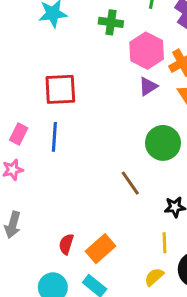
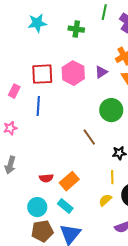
pink hexagon: (147, 51) -> (73, 73), moved
pink rectangle: (19, 134) -> (14, 91), moved
red semicircle: (66, 244) -> (46, 178), turned -112

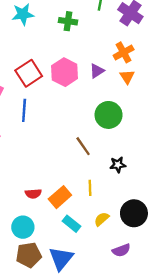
red square: (42, 74) -> (29, 73), turned -30
yellow line: (112, 177) -> (90, 188), moved
cyan rectangle: (65, 206) -> (71, 224), moved

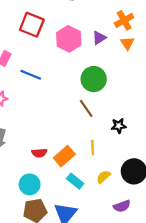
red square: (29, 73) -> (32, 25), moved, turned -35
blue line: (24, 110) -> (31, 75), turned -72
green circle: (109, 115) -> (94, 79), moved

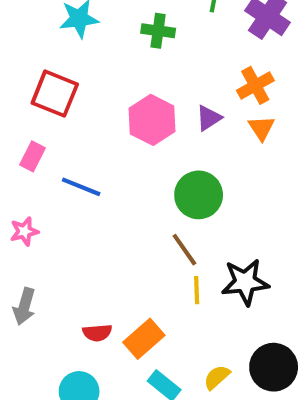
red square: (32, 25) -> (55, 94), moved
black star: (119, 126) -> (245, 282), size x1.6
yellow line: (93, 147) -> (197, 290), moved

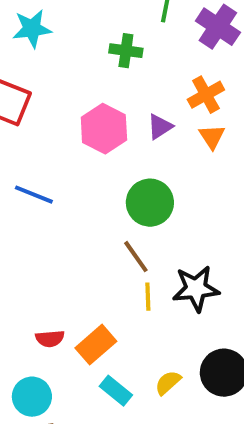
green cross: (158, 31) -> (126, 51), moved

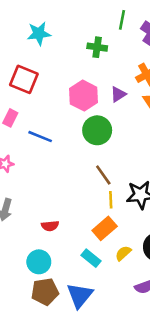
green circle: (150, 203) -> (97, 130), moved
orange rectangle: (96, 345) -> (105, 228), moved

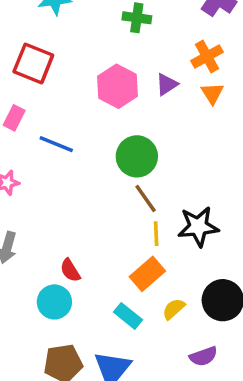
green circle: (97, 130) -> (137, 156), moved
red semicircle: (50, 226) -> (70, 270), turned 63
cyan circle: (39, 262) -> (54, 302), moved

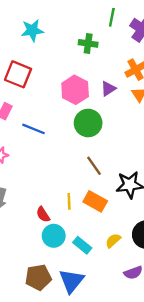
green circle: (137, 156) -> (88, 123), moved
yellow line: (156, 234) -> (69, 201), moved
orange rectangle: (147, 274) -> (95, 201), moved, turned 70
cyan circle: (54, 302) -> (54, 236), moved

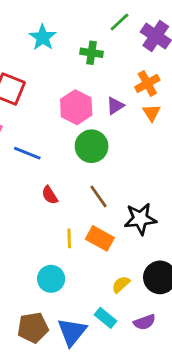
green line: (112, 17) -> (119, 22), turned 36
cyan star: (32, 30) -> (43, 37), moved, turned -30
red semicircle: (43, 214) -> (50, 195), moved
cyan rectangle: (82, 245) -> (105, 318), moved

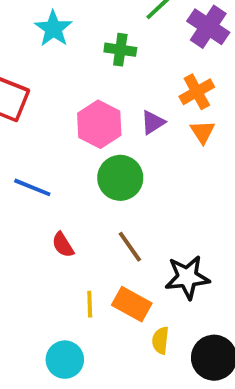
yellow semicircle: (121, 284) -> (160, 340), moved, turned -42

